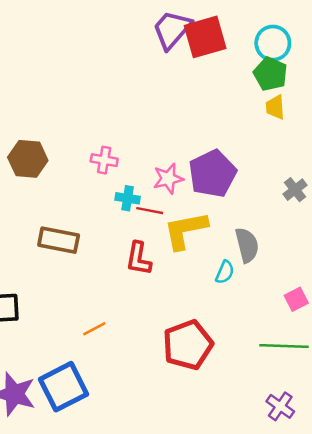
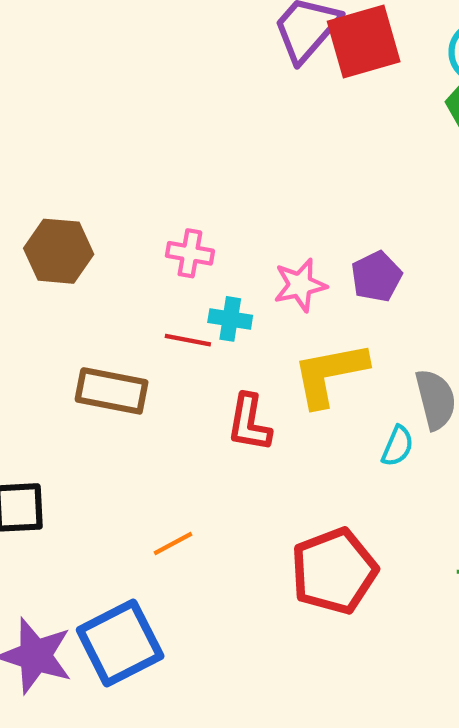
purple pentagon: (213, 174) -> (376, 277), size x0.6
red line: (150, 211) -> (188, 340), moved

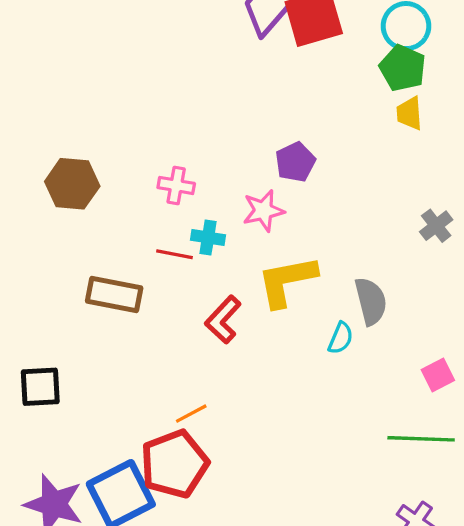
purple pentagon: (376, 277) -> (295, 162), moved
red L-shape: (249, 423) -> (223, 320), turned 33
orange line: (173, 543) -> (191, 414), moved
red pentagon: (334, 571) -> (174, 464), moved

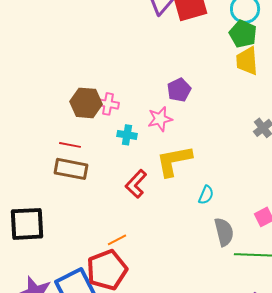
yellow trapezoid: (409, 113) -> (247, 61), size x1.4
brown hexagon: (72, 184) -> (86, 103), moved
red line: (174, 254) -> (70, 145), moved
gray semicircle: (371, 301) -> (224, 232), moved
black square: (40, 387) -> (27, 224), size x1.4

